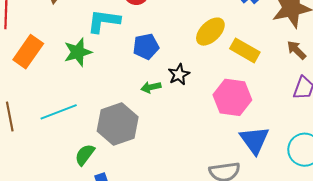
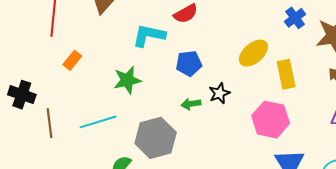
yellow rectangle: (245, 50) -> (286, 74), turned 44
orange rectangle: (28, 52) -> (72, 60), size x0.6
green star: (78, 52) -> (127, 80), moved

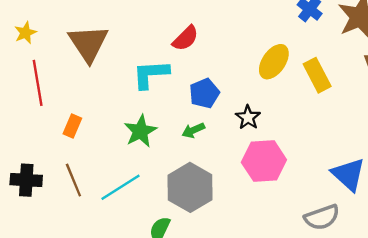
green arrow: (191, 104) -> (193, 130), moved
pink hexagon: (271, 120) -> (264, 161), moved
brown line: (50, 123) -> (73, 180), moved

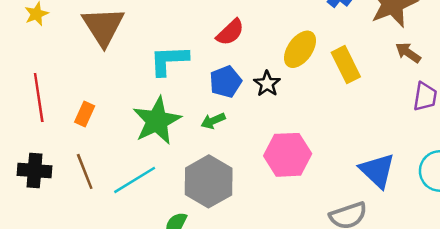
red semicircle: (185, 38) -> (230, 32), moved
red line: (38, 83) -> (39, 97), moved
black star: (248, 117) -> (267, 84), moved
green star: (140, 131) -> (157, 121), size x1.4

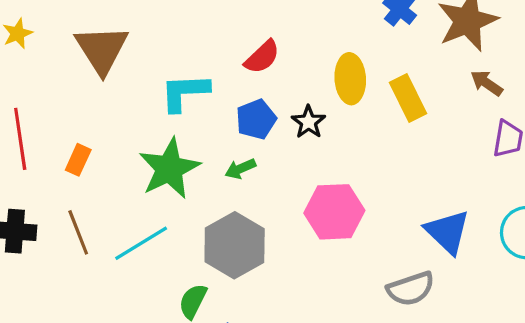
yellow ellipse: (300, 49) -> (350, 79), turned -39

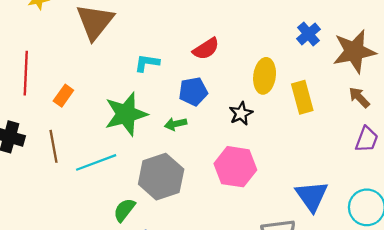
cyan L-shape: (185, 92) -> (147, 63), size x0.7
black star: (309, 122) -> (241, 113), moved

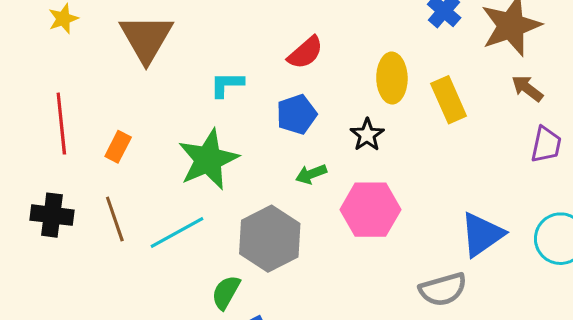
green arrow: (176, 124) -> (311, 174), moved
blue triangle: (312, 196) -> (482, 234), turned 39

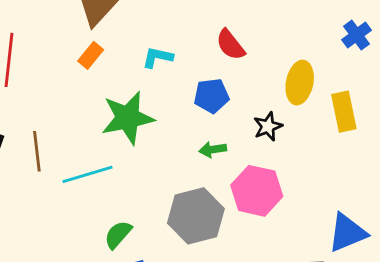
red semicircle: (305, 53) -> (230, 45), turned 80
orange rectangle: (118, 147) -> (91, 55), moved
gray hexagon: (270, 239) -> (196, 216), moved

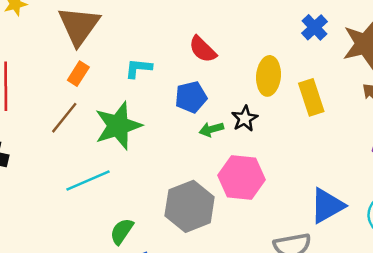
green arrow: (213, 149) -> (211, 129), moved
brown line: (37, 151) -> (64, 118), moved, turned 52

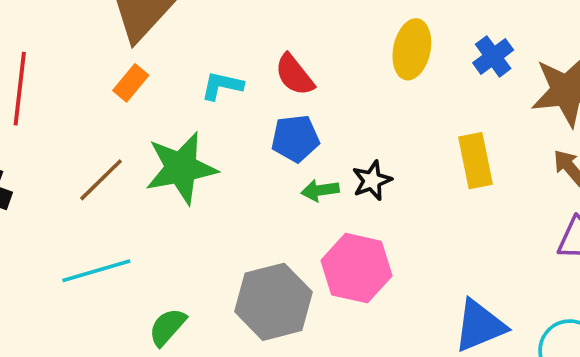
red semicircle: (203, 49) -> (294, 75), moved
yellow ellipse: (269, 76) -> (412, 49), moved
brown line: (64, 118) -> (101, 180), moved
cyan line: (88, 181) -> (96, 271), moved

